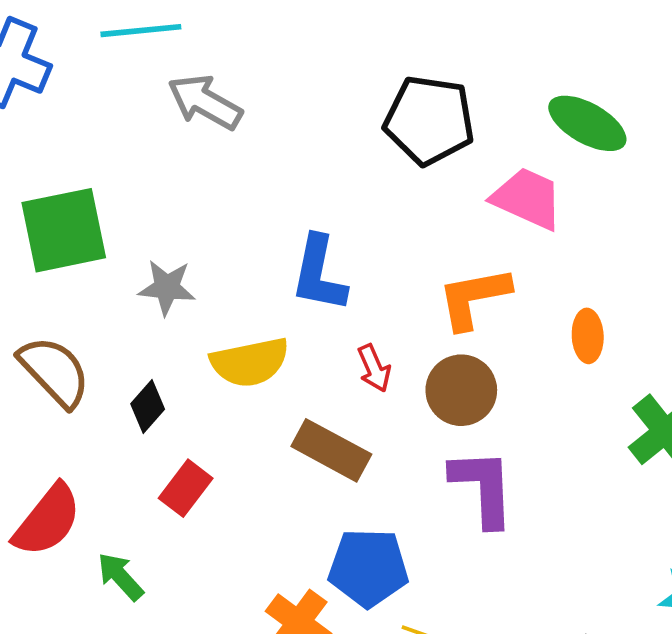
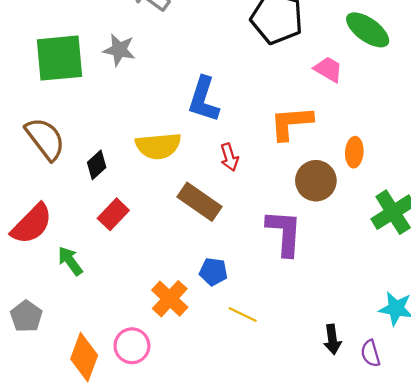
pink trapezoid: (527, 198) -> (328, 69), size x0.7
gray star: (167, 287) -> (119, 50), moved
brown circle: (461, 390) -> (316, 181), moved
blue pentagon: (368, 568) -> (213, 272), size x0.6

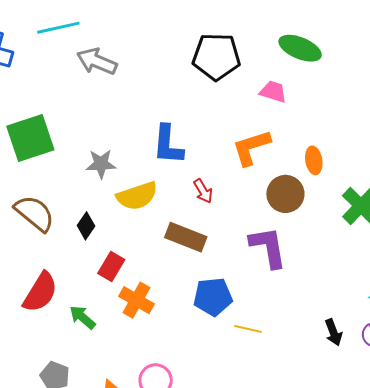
gray star: (119, 50) -> (101, 164), moved
blue pentagon: (213, 272) -> (213, 297), size x1.5
orange cross: (170, 299) -> (137, 300), moved

